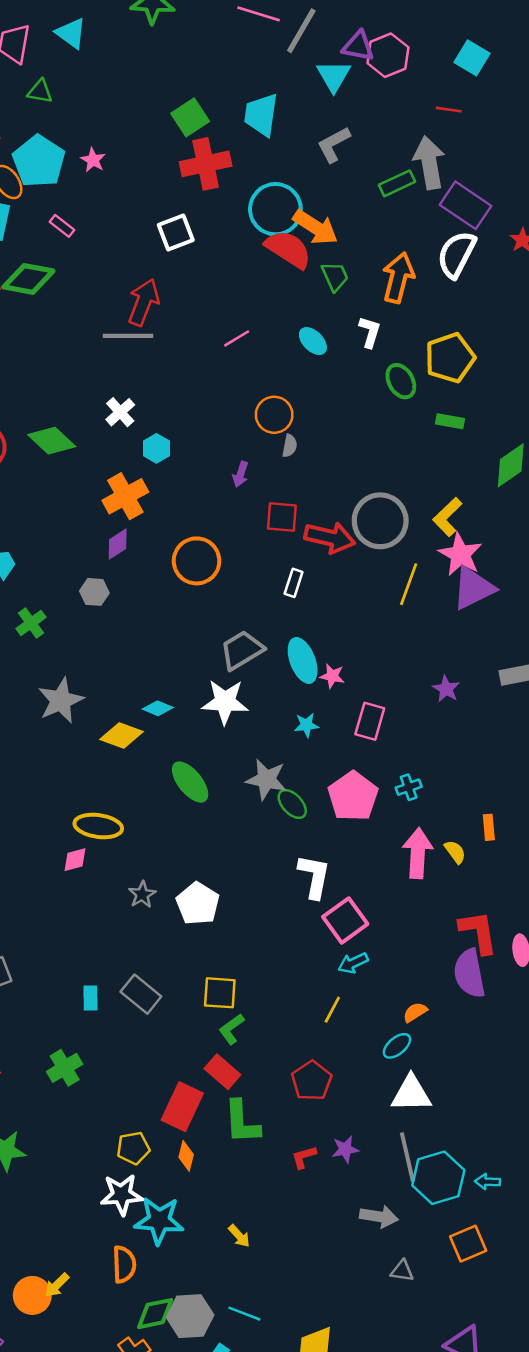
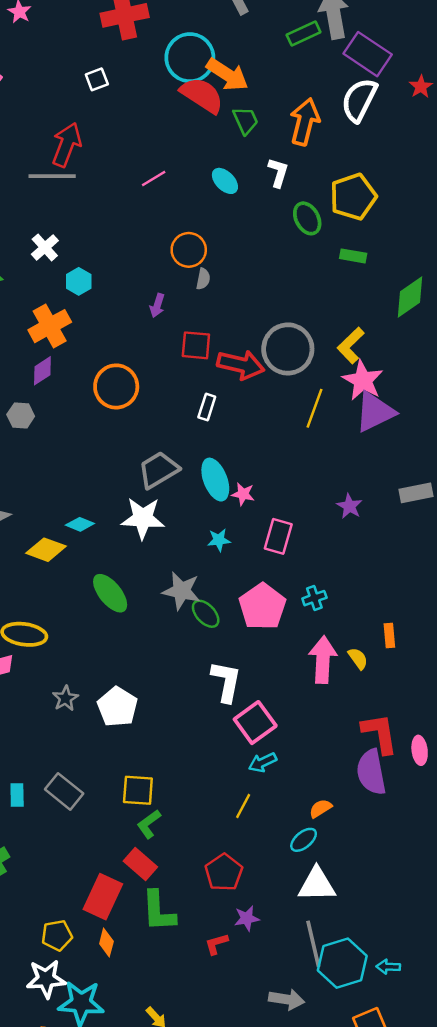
white square: (176, 232) -> (97, 79), size x0.7
purple star: (345, 1149) -> (247, 918), moved

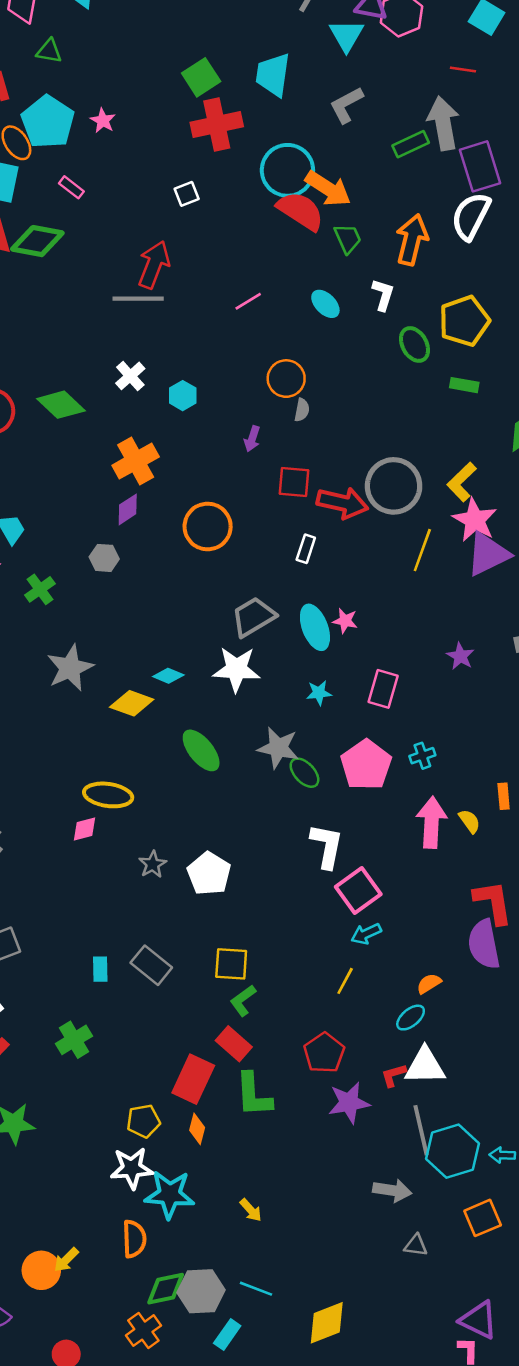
purple rectangle: (368, 54) -> (480, 166), turned 39
cyan hexagon: (79, 281) -> (183, 396), moved
pink star: (243, 494) -> (345, 621), moved
purple star: (247, 918) -> (349, 1103), size x1.5
red L-shape: (217, 944) -> (394, 1075), moved

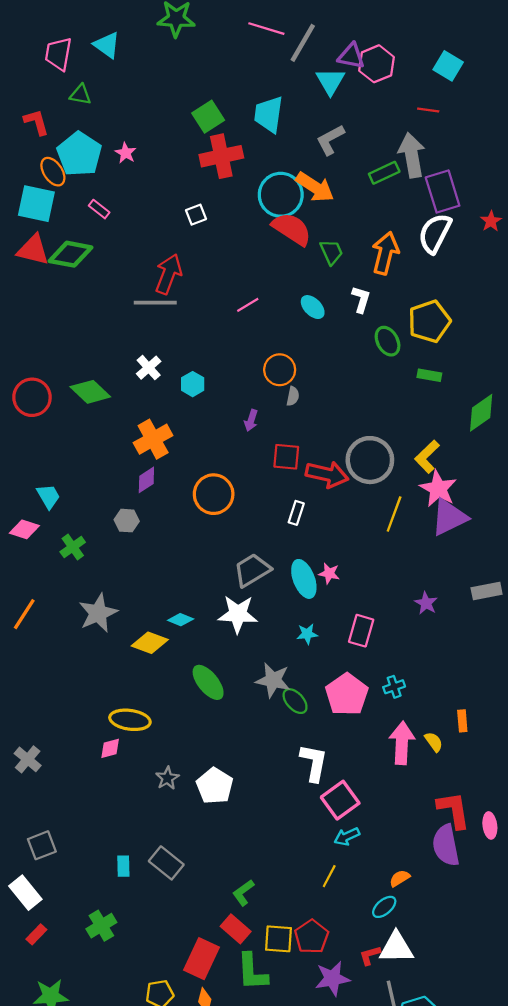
orange arrow: (328, 189) -> (315, 187), moved
yellow square: (231, 964) -> (279, 939), moved

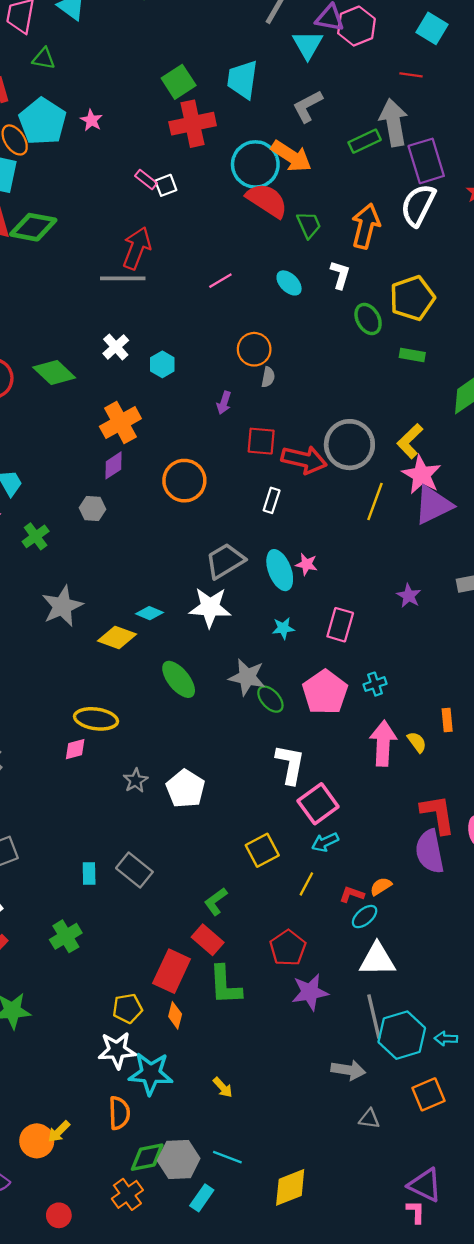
pink rectangle: (99, 209) -> (146, 180), moved
yellow square: (279, 939) -> (262, 850), moved, turned -32
red L-shape: (370, 955) -> (352, 894), moved, turned 35

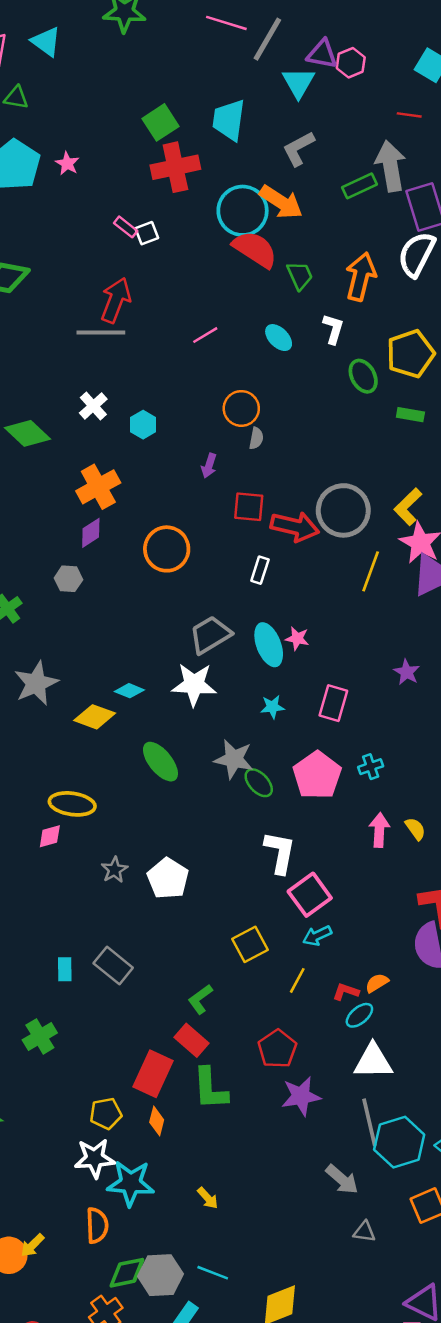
pink hexagon: (356, 26) -> (351, 63), size x0.7
pink arrow: (383, 743) -> (379, 830), size x0.7
gray arrow: (348, 1070) -> (342, 1179), turned 32

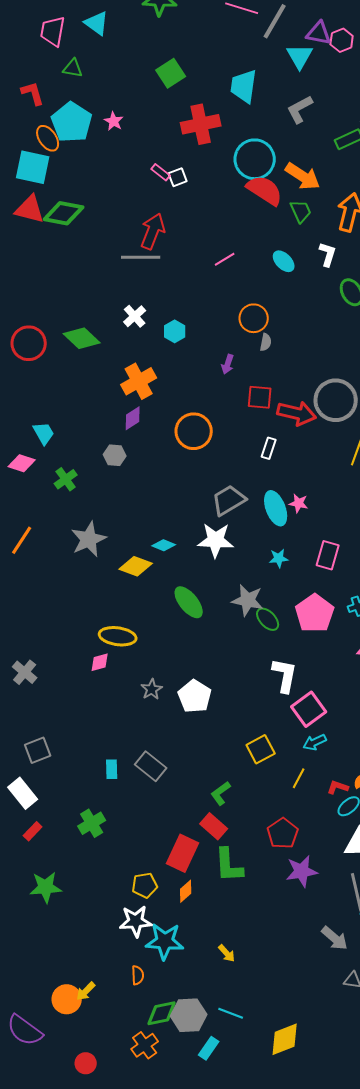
green square: (160, 122) -> (171, 73), moved
orange arrow: (281, 202) -> (303, 176), moved
orange diamond: (157, 1121) -> (186, 891), turned 35
orange semicircle: (97, 1225) -> (138, 975), size x0.7

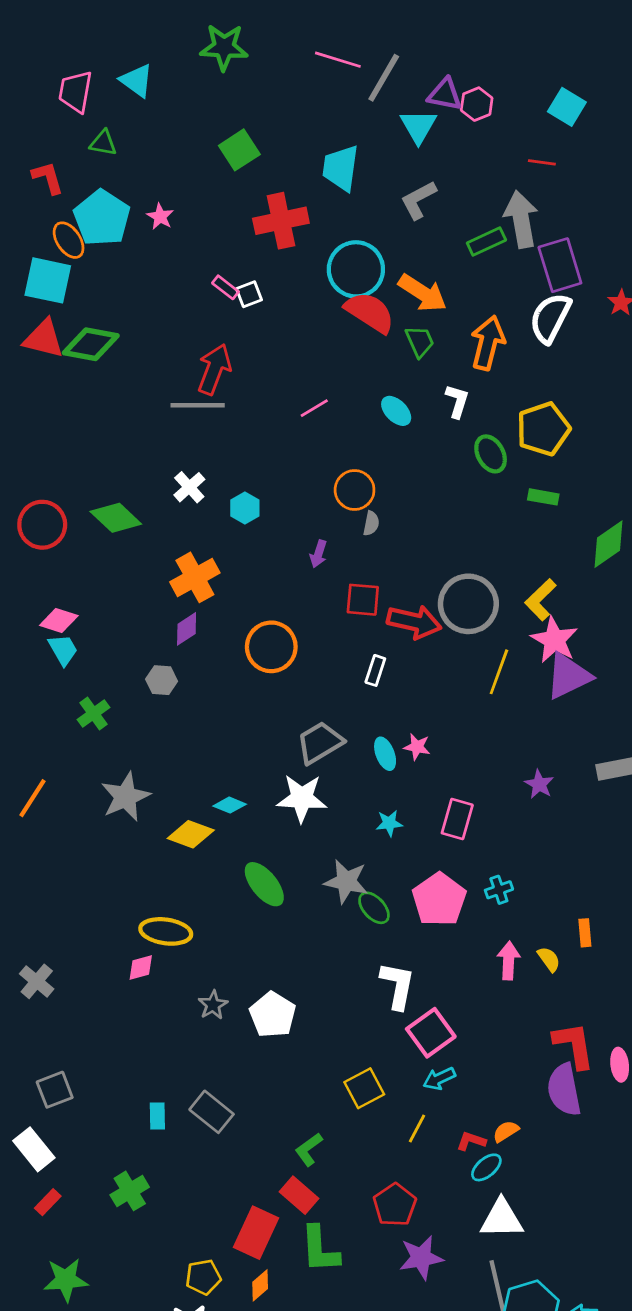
pink diamond: (22, 463) -> (59, 620), moved
cyan ellipse: (276, 508) -> (385, 754), size x0.7

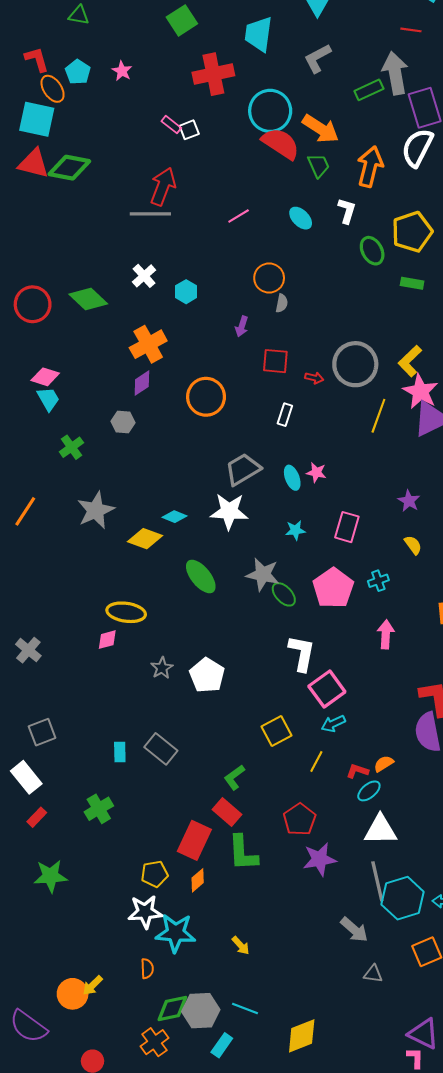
red L-shape: (48, 178) -> (37, 59), moved
cyan pentagon: (102, 218) -> (78, 72), size x0.6
red arrow: (414, 622) -> (314, 378), size x0.5
yellow semicircle: (549, 959) -> (413, 545), moved

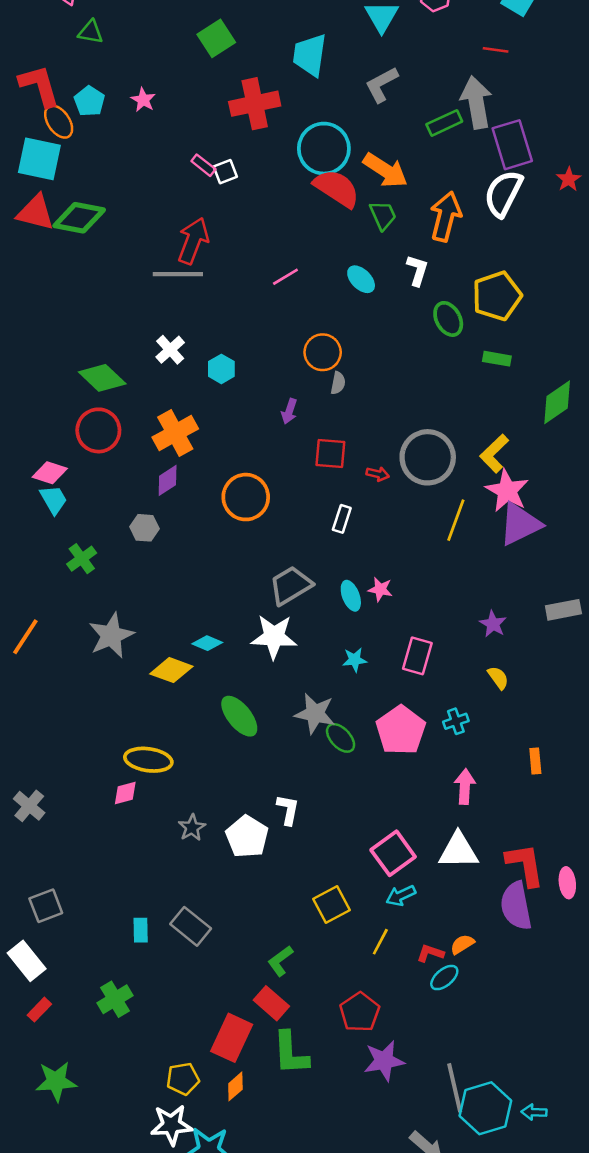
red L-shape: (37, 59) -> (39, 86), size x1.4
red circle: (33, 304) -> (98, 430), moved
white L-shape: (302, 653) -> (288, 810), moved, size x0.7
white triangle: (380, 830) -> (458, 851), moved

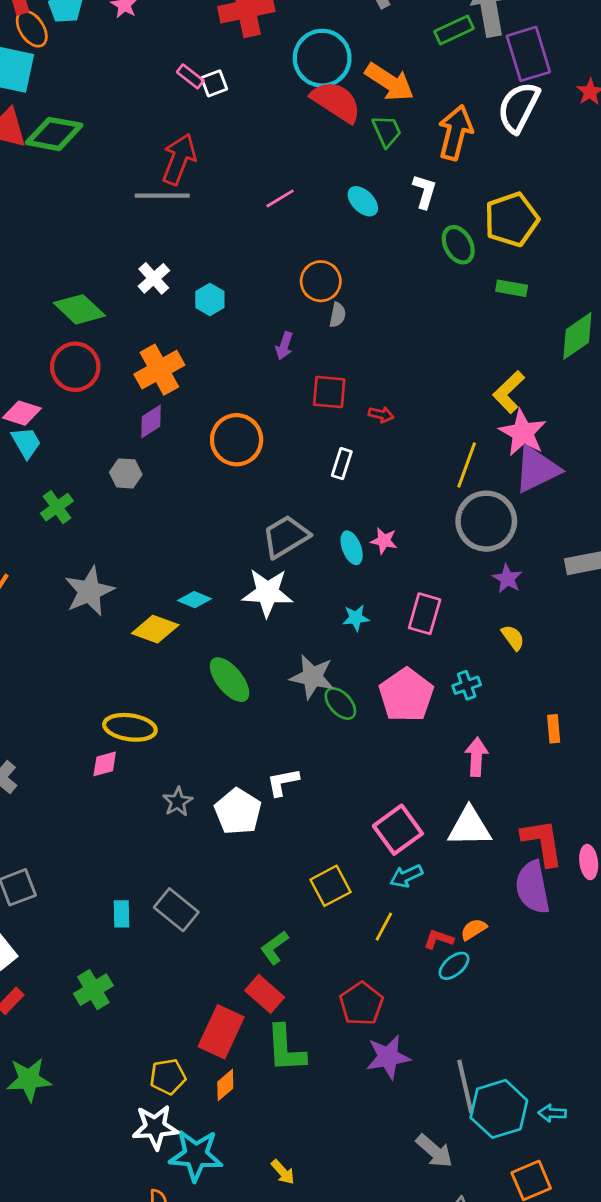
gray circle: (428, 457) -> (486, 521), moved
white L-shape: (288, 810) -> (283, 782), turned -112

